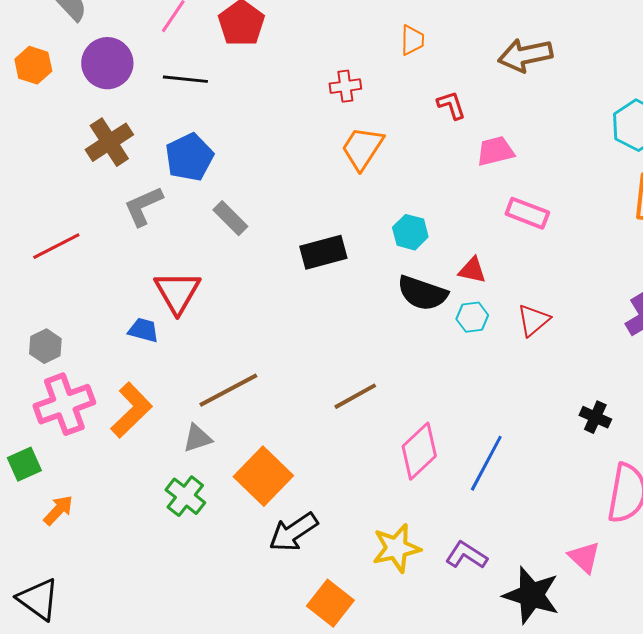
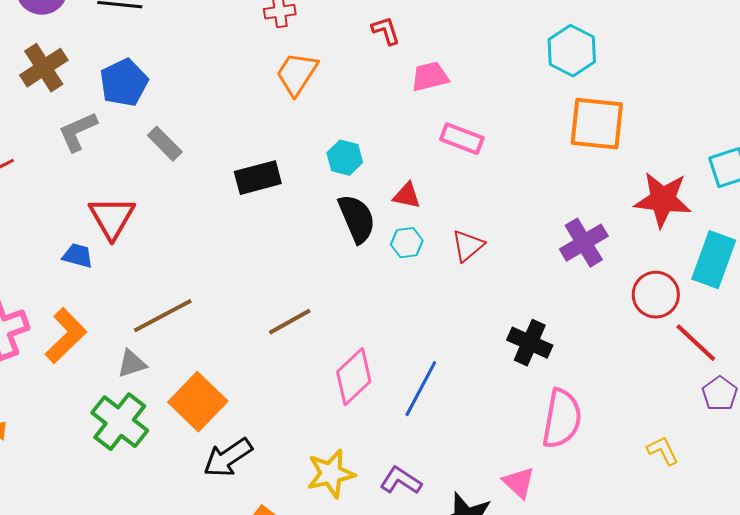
black semicircle: (422, 293) -> (357, 219), turned -132
black cross: (595, 417) -> (530, 343), size x1.4
green cross: (185, 496) -> (120, 422), size x1.4

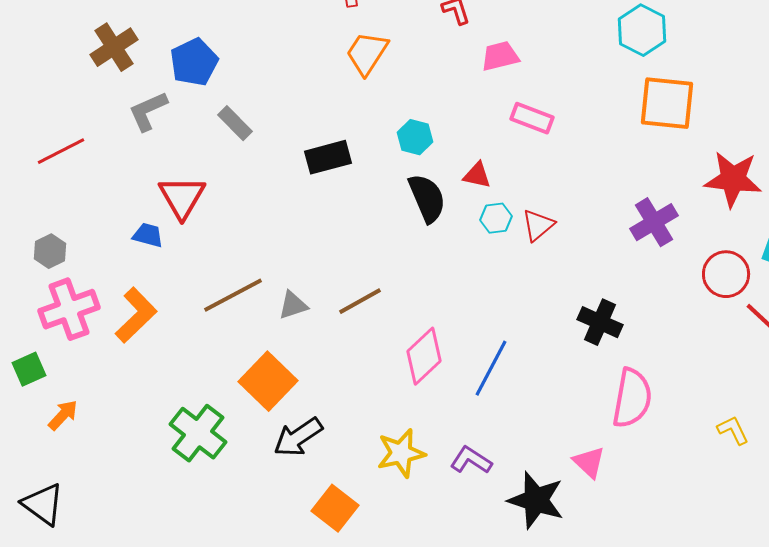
cyan hexagon: (407, 243) -> (496, 218), moved
gray triangle: (132, 364) -> (293, 305), moved
green cross: (120, 422) -> (198, 433), moved

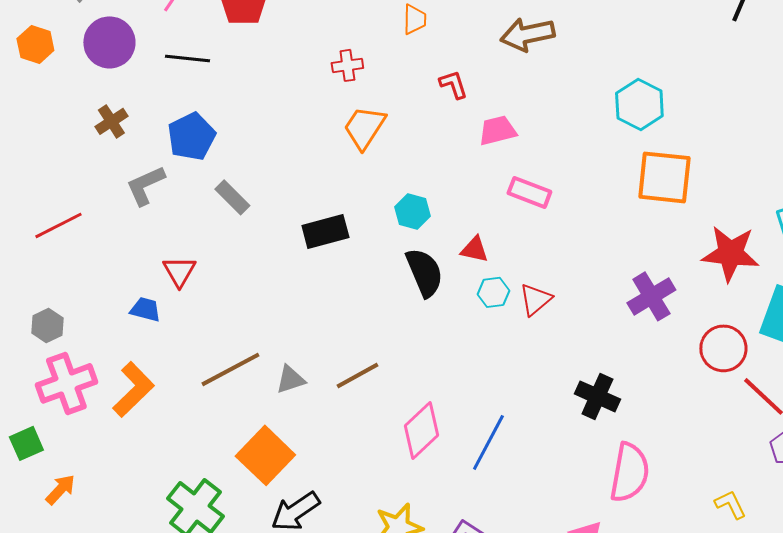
brown cross: (114, 47) -> (111, 121), size x0.7
red triangle: (182, 197) -> (179, 271), size x0.7

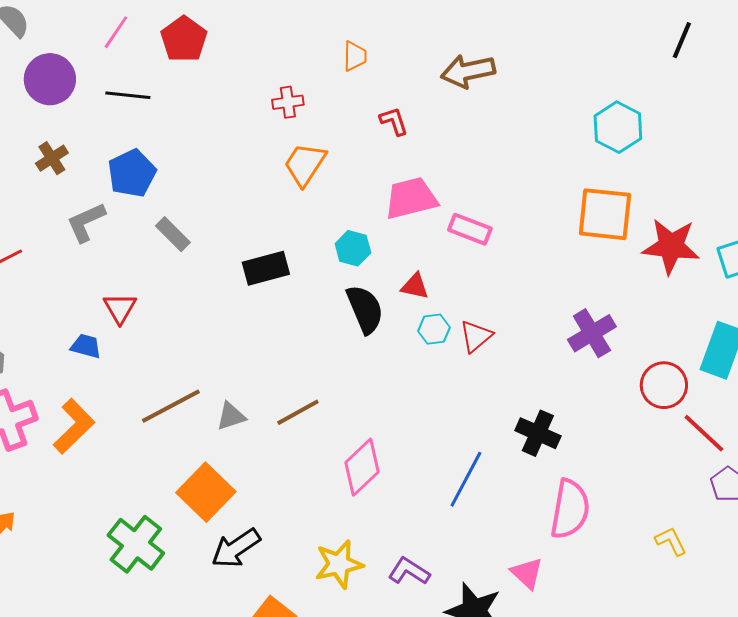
cyan hexagon: (639, 104) -> (618, 127), moved
pink trapezoid: (497, 130) -> (411, 198), moved, size x1.4
red star: (730, 253) -> (671, 246), moved
blue line: (488, 442) -> (466, 479), moved

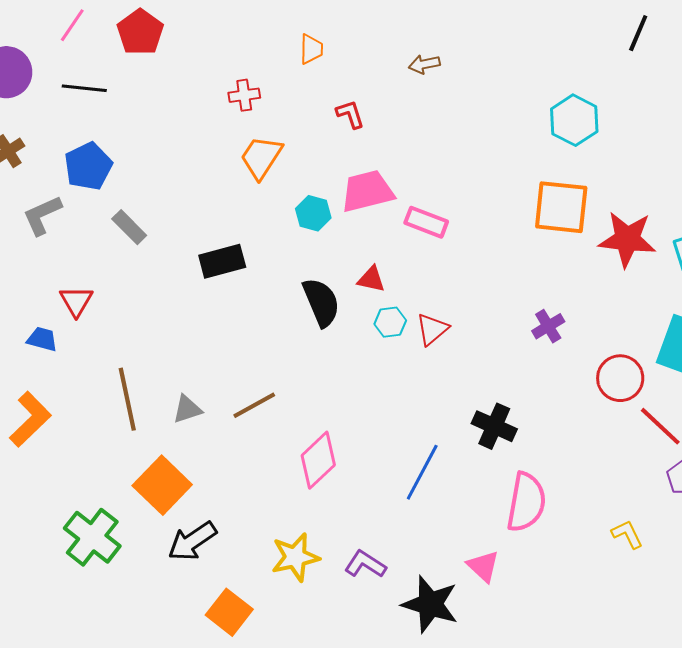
brown arrow: (468, 71) -> (424, 64), size x0.6
cyan hexagon: (353, 248) -> (313, 213), moved
purple cross: (592, 333) -> (548, 326), size x0.7
brown line: (171, 406) -> (127, 399), turned -74

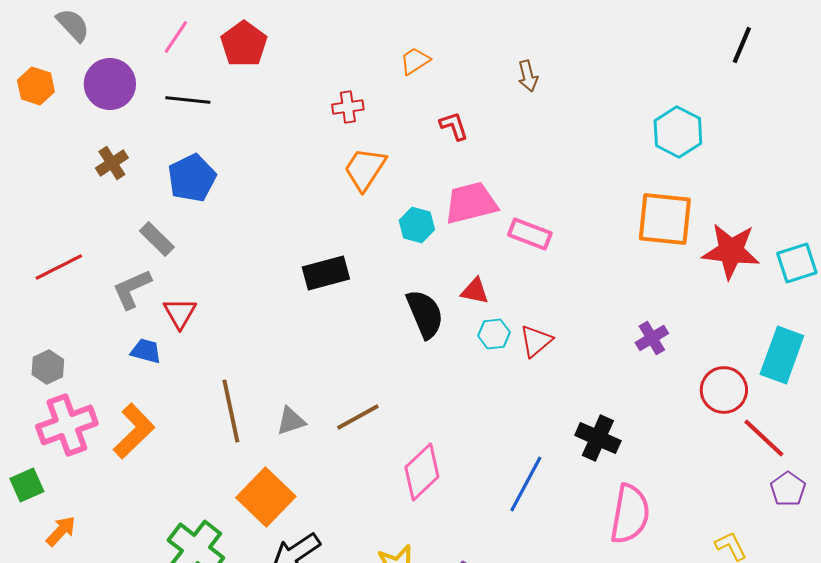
orange trapezoid: (311, 49) -> (415, 61), turned -124
brown arrow: (424, 64) -> (528, 76), turned -92
gray L-shape: (42, 215) -> (132, 289), moved
gray rectangle: (129, 227) -> (157, 239), moved

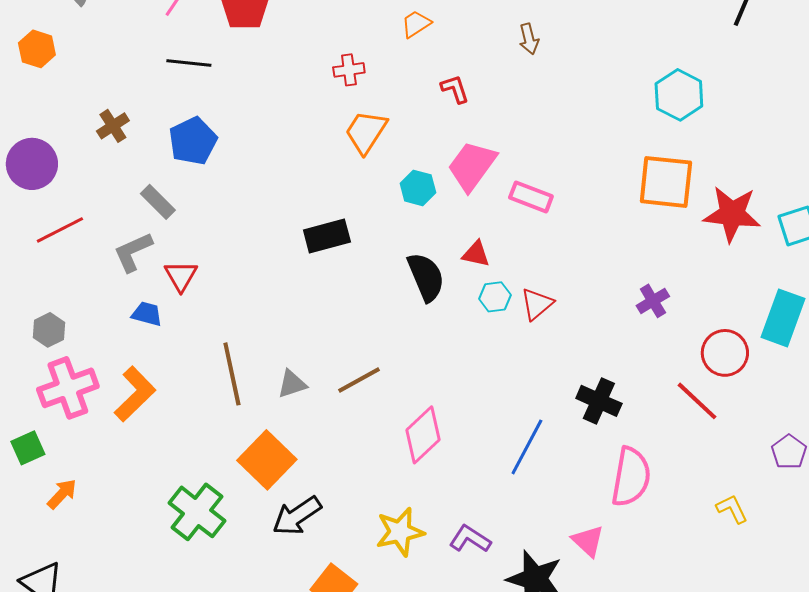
purple circle: (110, 84) -> (32, 164), moved
pink trapezoid: (471, 203) -> (472, 166), turned -40
red line: (764, 438) -> (697, 401), moved

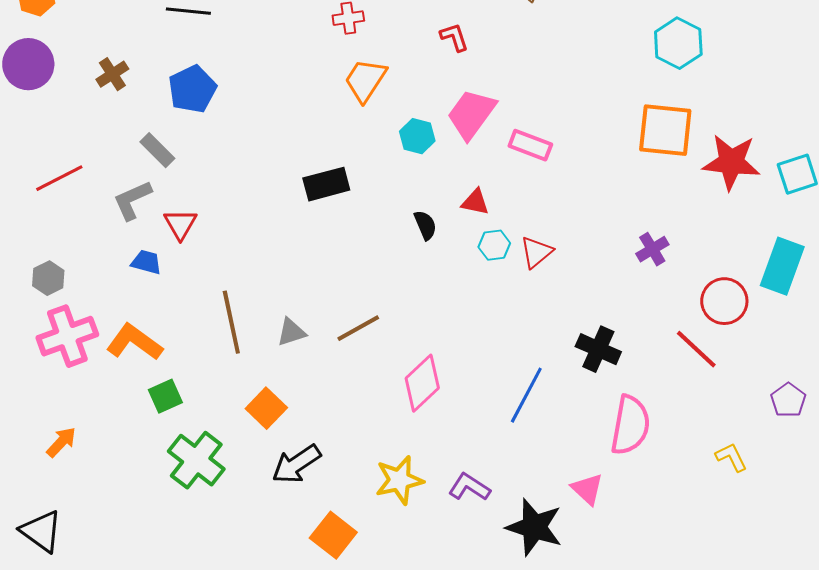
purple circle: (32, 164) -> (28, 64), moved
black semicircle: (426, 277) -> (425, 225), size x0.6
orange L-shape: (135, 394) -> (134, 342), turned -100
green square: (28, 448) -> (165, 396), moved
orange square: (267, 460) -> (266, 408), size x0.7

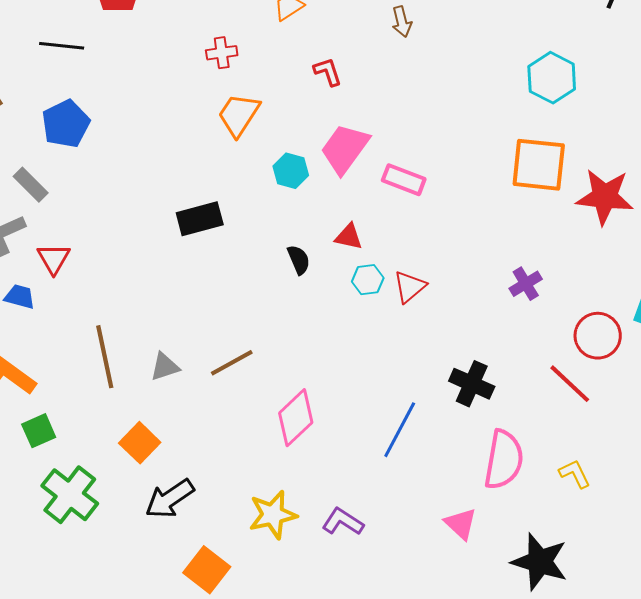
yellow L-shape: (731, 457) -> (575, 474), moved
black star: (534, 527) -> (540, 562), moved

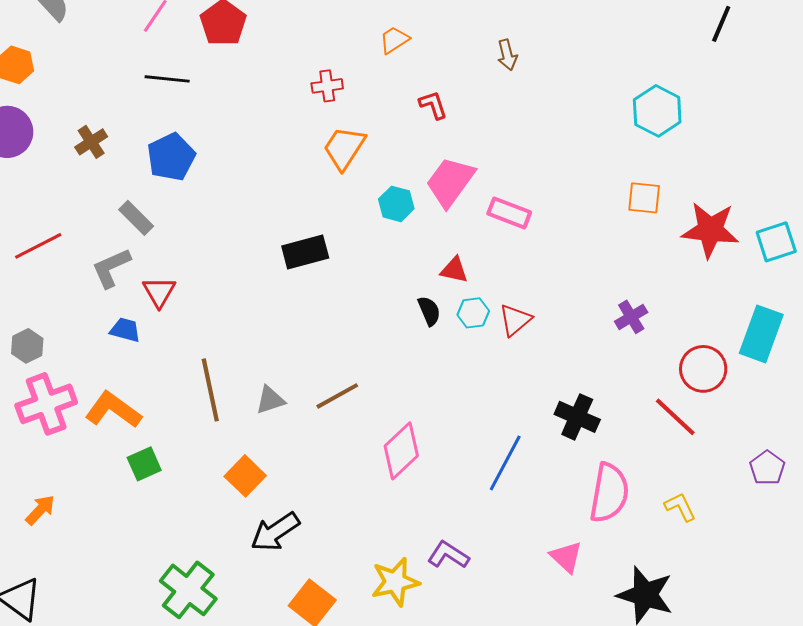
orange square: (539, 165) -> (644, 198), size x0.6
black semicircle: (299, 260) -> (429, 311), moved
green cross: (70, 495) -> (188, 590), moved
yellow star: (273, 515) -> (395, 582), moved

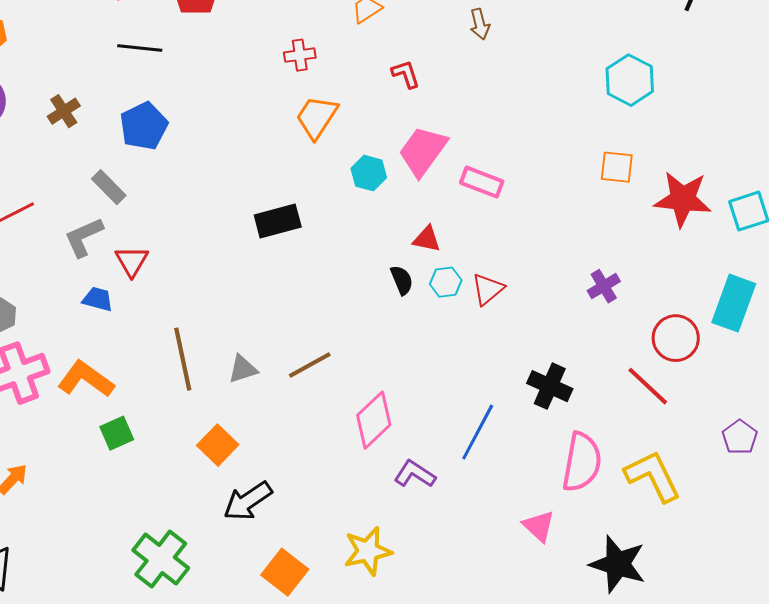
yellow L-shape: (680, 507) -> (653, 476), size x1.8
purple L-shape: (448, 555) -> (415, 474), moved

